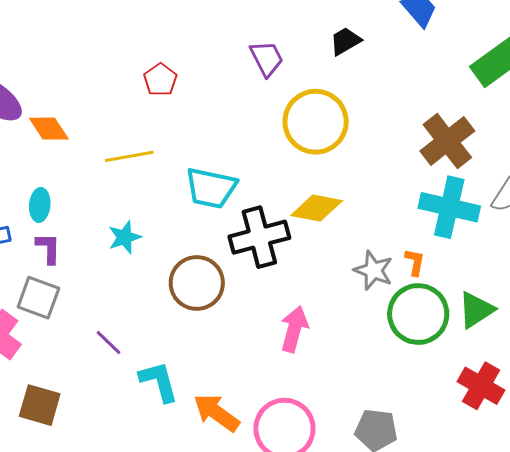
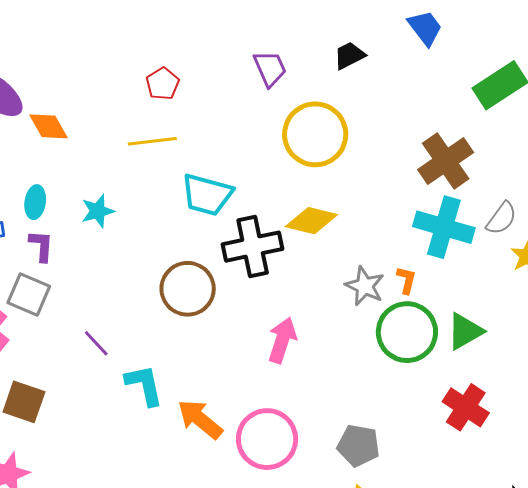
yellow line: (129, 156) -> (152, 141), moved
cyan star: (125, 237) -> (98, 211), moved

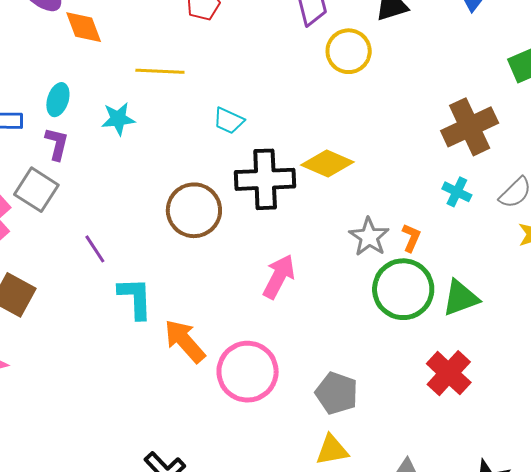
yellow circle: (315, 134) -> (349, 51), moved, size x0.7
yellow line: (152, 141) -> (160, 71), moved
cyan trapezoid: (207, 195) -> (229, 121), size x0.6
cyan cross: (444, 227) -> (457, 192), size x0.5

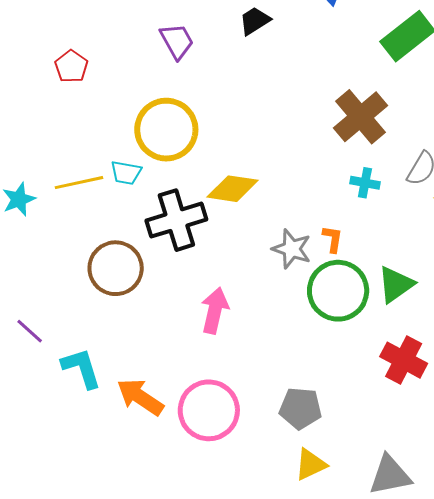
yellow circle: (349, 51) -> (166, 130), moved, size x1.4
yellow line: (160, 71) -> (79, 183), moved

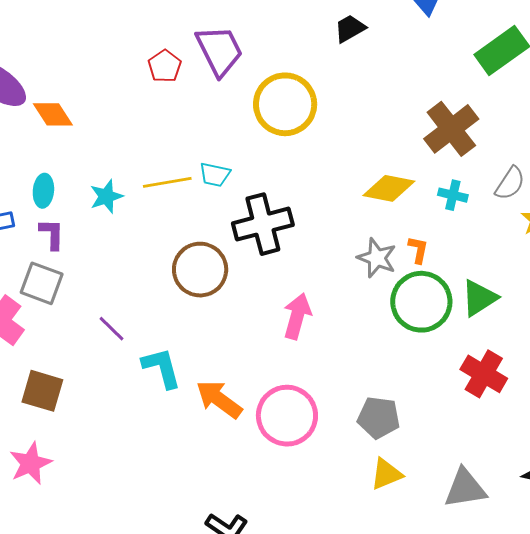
purple trapezoid: (177, 41) -> (219, 51), moved, size x1.4
yellow circle: (166, 130) -> (285, 104), moved
yellow diamond: (232, 189) -> (389, 188), moved

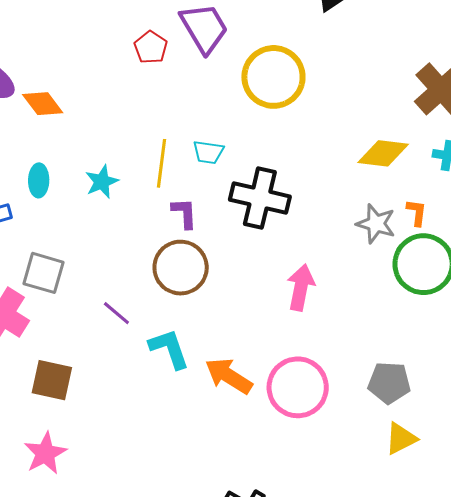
yellow line: (167, 182) -> (162, 163), turned -69
black cross: (263, 224) -> (260, 198), turned 32
purple L-shape: (52, 234) -> (184, 213), moved
brown circle: (200, 270) -> (181, 268), moved

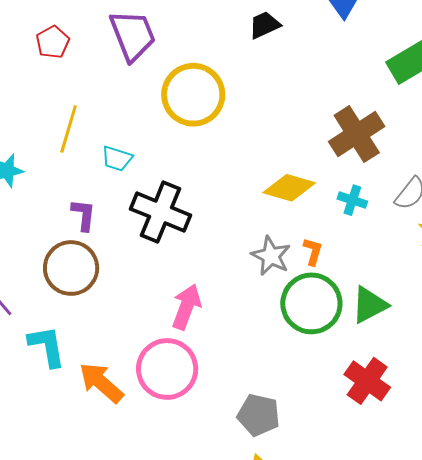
red pentagon: (151, 47) -> (53, 42), moved
yellow line: (162, 163) -> (69, 129), moved
pink circle: (298, 387) -> (167, 369), moved

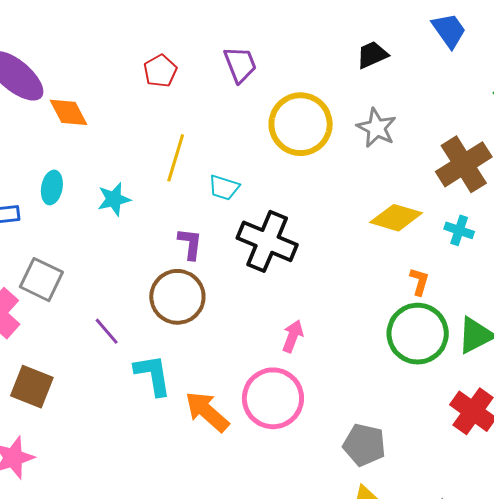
purple trapezoid: (133, 35) -> (240, 64), size x0.7
gray star: (271, 256) -> (377, 128), moved
pink arrow: (186, 307) -> (293, 336), size x0.7

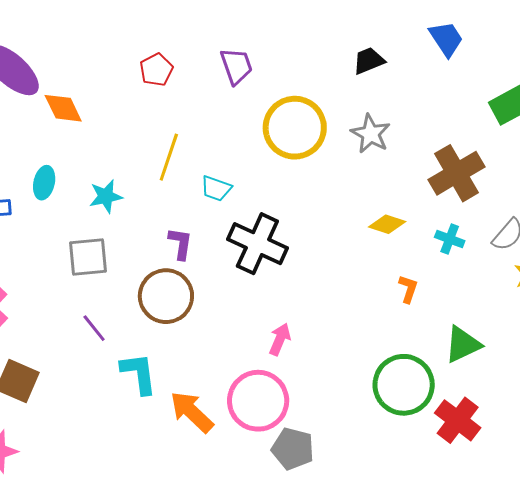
yellow diamond: (396, 218) -> (387, 224), size x0.7
gray square: (41, 280) -> (88, 257), moved, turned -33
green circle: (418, 334) -> (404, 385), moved
gray pentagon: (364, 445) -> (293, 449), moved

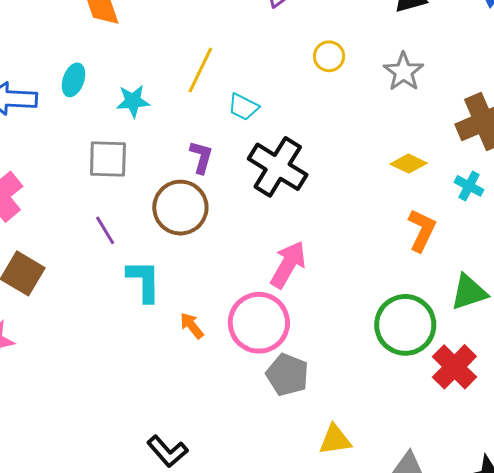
yellow circle: (295, 128) -> (329, 56), size x0.5
orange L-shape: (408, 289) -> (422, 230), size x1.5
pink arrow: (280, 339) -> (288, 264), size x1.5
orange arrow: (192, 412) -> (192, 326), size x0.6

